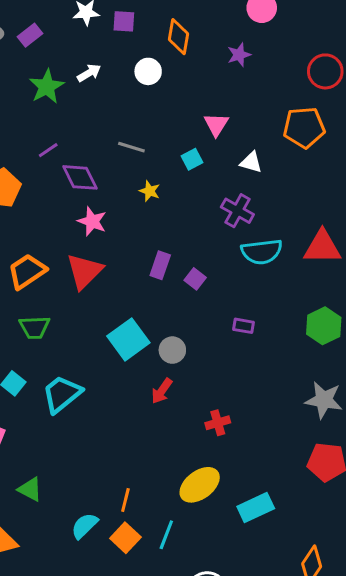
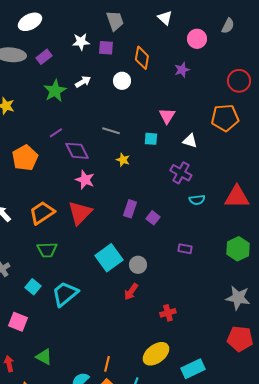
cyan square: (192, 159) -> (151, 139), turned 32
cyan semicircle: (262, 252) -> (197, 200), size x0.6

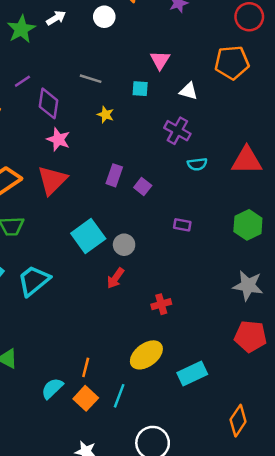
purple diamond: (77, 151) -> (49, 103), turned 35

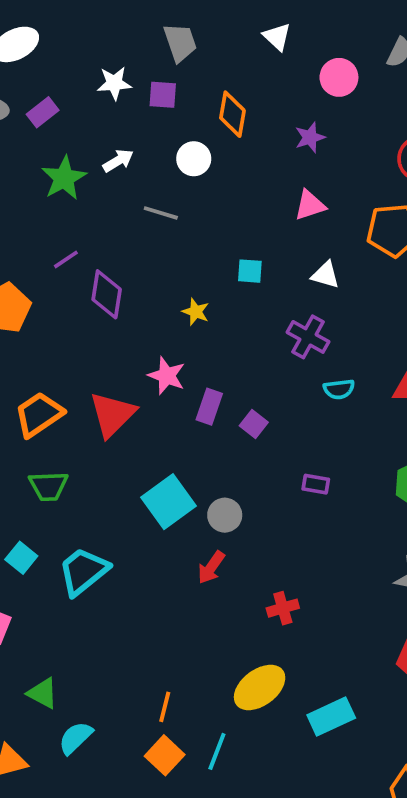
pink triangle: (160, 60) -> (310, 205), moved, turned 40
gray line: (91, 79) -> (161, 213), moved
pink star: (58, 139) -> (167, 376), moved
cyan semicircle: (52, 388) -> (76, 738), moved

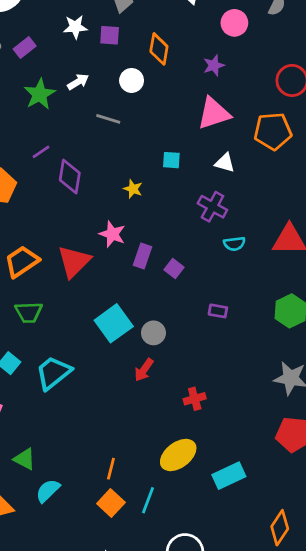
pink triangle: (310, 205) -> (214, 113), size x1.5

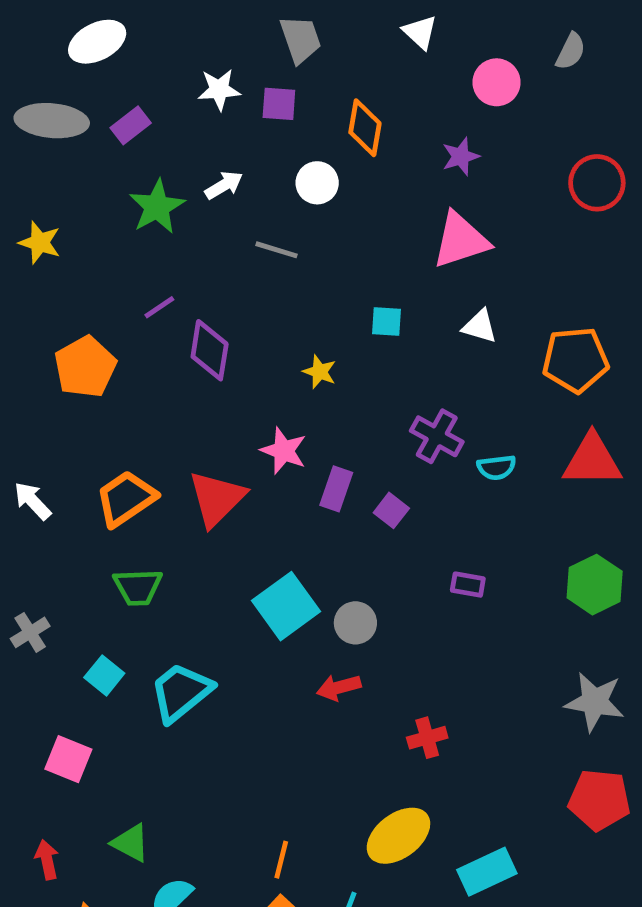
orange pentagon: (273, 131) -> (575, 360), moved
purple cross: (212, 207) -> (437, 436), moved
red arrow: (144, 370) -> (339, 687), turned 40

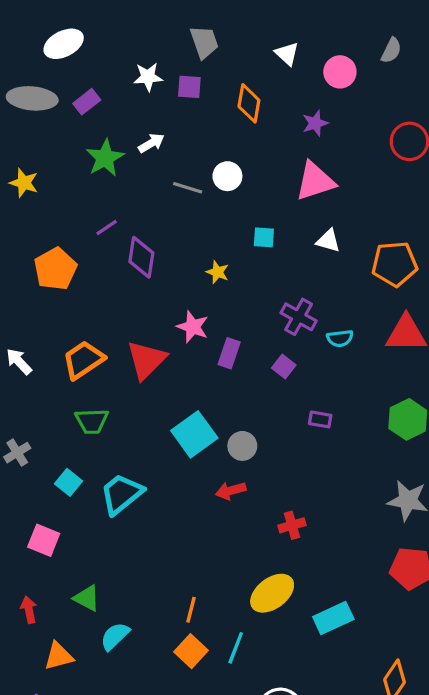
white triangle: (420, 32) -> (287, 54), moved
white circle: (317, 183) -> (227, 176), moved
purple square: (391, 510) -> (284, 366), moved

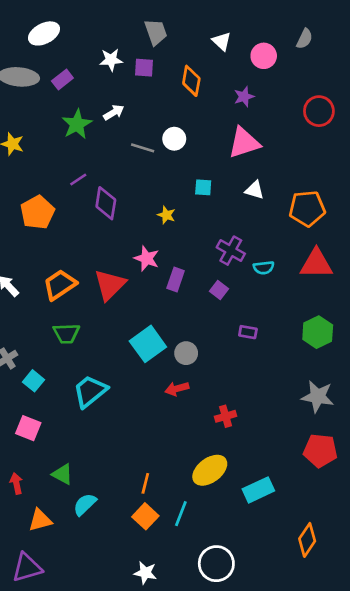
cyan square: (69, 482) -> (33, 381), moved

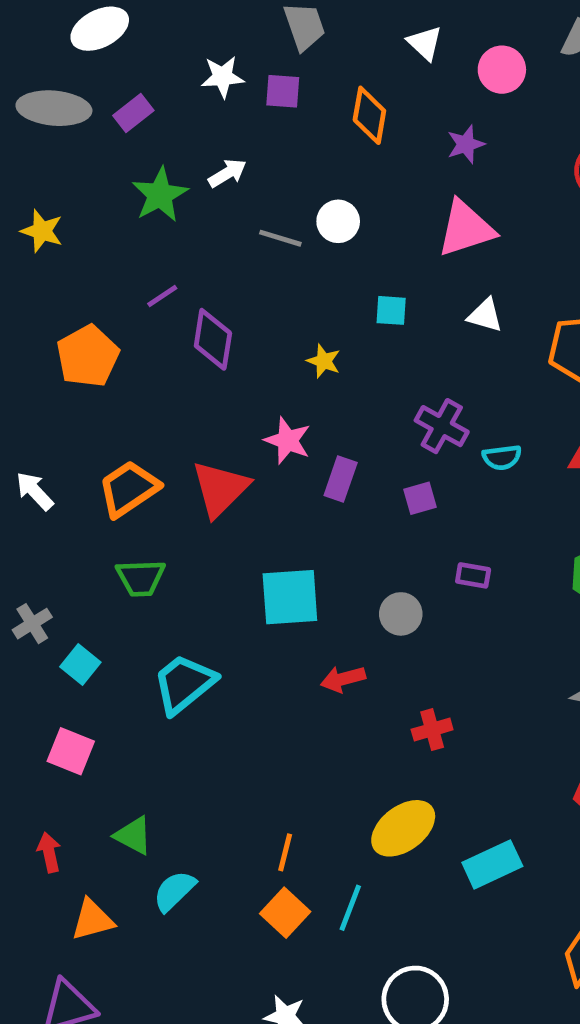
purple square: (219, 290) -> (420, 498), turned 36
cyan square: (148, 344) -> (290, 597), turned 32
gray circle: (186, 353) -> (401, 614), moved

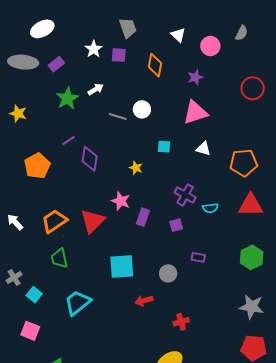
white star: (223, 77) -> (94, 49), turned -30
green trapezoid: (141, 578) -> (59, 258), turned 80

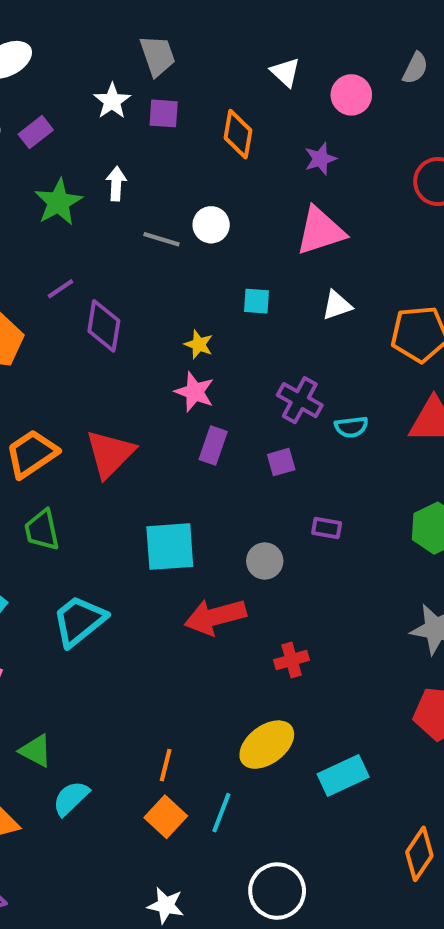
gray trapezoid: (128, 28) -> (157, 56), moved
white arrow: (96, 89) -> (116, 184), turned -56
white triangle: (203, 149) -> (337, 305), turned -35
pink star: (121, 201) -> (195, 392), moved
red arrow: (144, 301) -> (215, 617), size x1.6

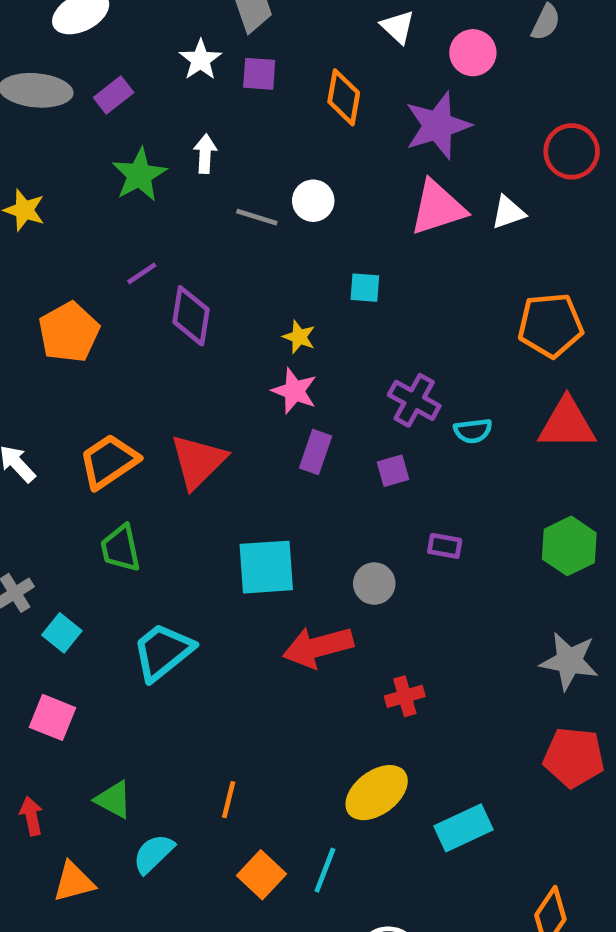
purple star: (320, 159) -> (438, 126), size x1.8
white triangle: (337, 305) -> (508, 212), moved
orange line: (166, 765) -> (229, 800), moved

